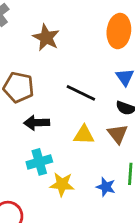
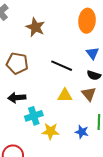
black arrow: (37, 123) -> (17, 98), moved

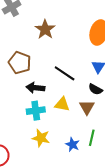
black arrow: (17, 98) -> (35, 88), moved
cyan cross: (34, 116) -> (36, 111), moved

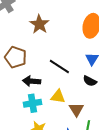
brown triangle: (87, 107) -> (76, 109), moved

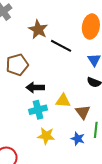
brown pentagon: (16, 57) -> (17, 65), turned -30
black line: (59, 66) -> (61, 46), moved

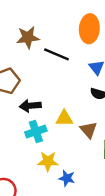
brown star: (38, 29) -> (28, 37), turned -30
blue star: (78, 139) -> (67, 178), moved

